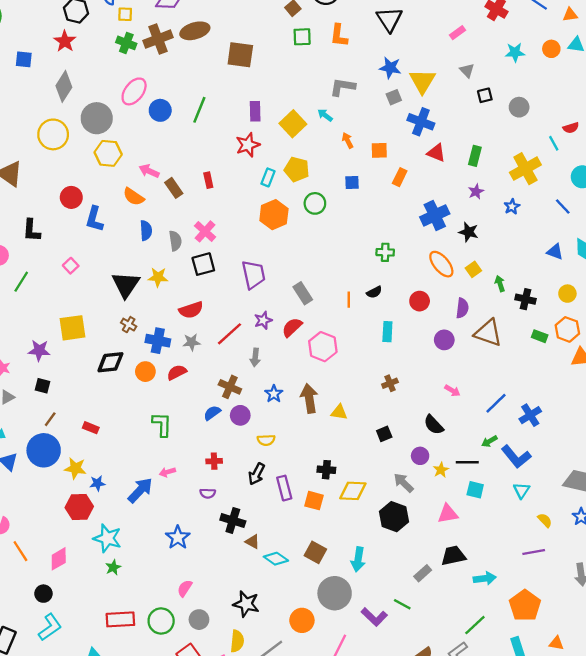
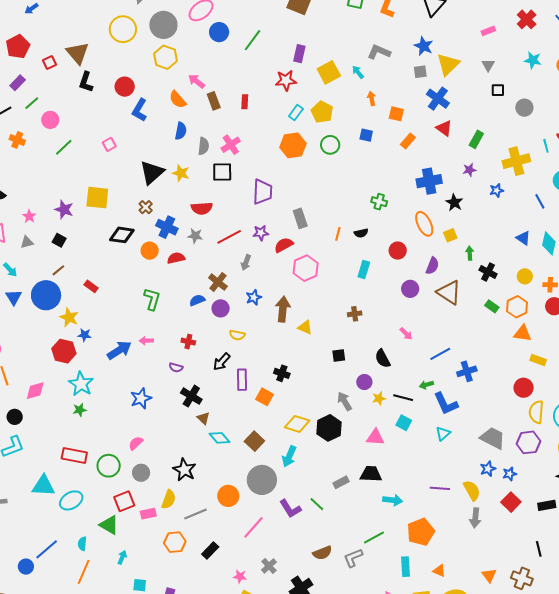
black L-shape: (31, 230) -> (86, 82), moved
yellow diamond: (353, 491) -> (297, 424), moved
yellow semicircle: (545, 520) -> (472, 490), moved, size x1.5

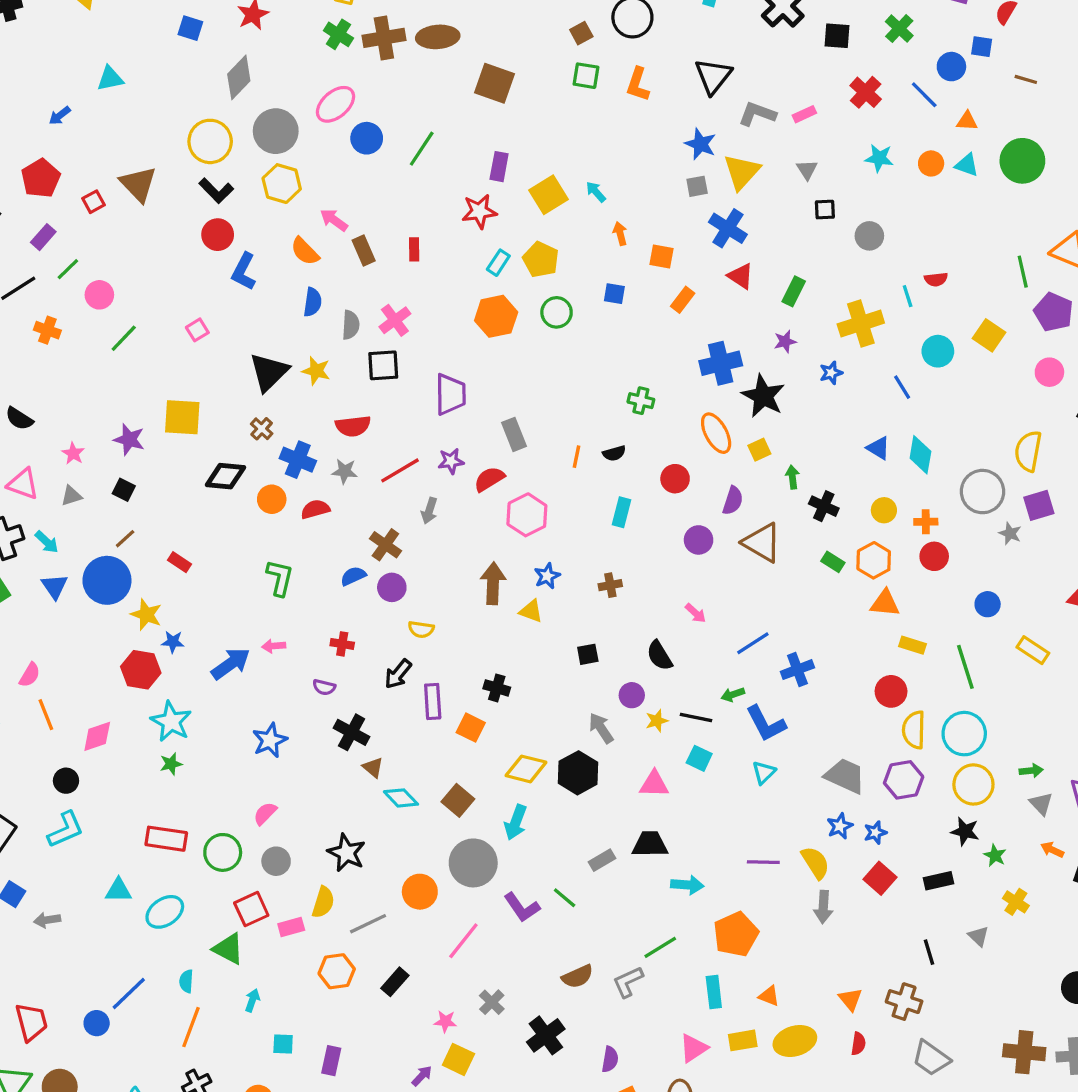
gray L-shape: (379, 52) -> (757, 114), moved
black L-shape: (86, 82) -> (216, 191), moved, turned -60
black star: (454, 203) -> (763, 396), size x1.5
blue star: (254, 297) -> (547, 576), moved
cyan triangle: (43, 486) -> (118, 890), size x0.7

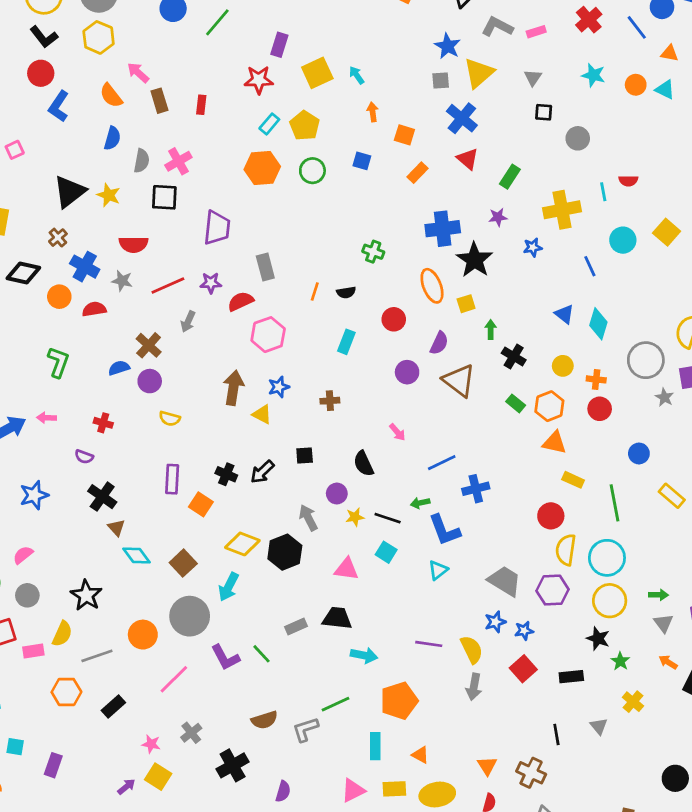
black arrow: (398, 674) -> (262, 472), moved

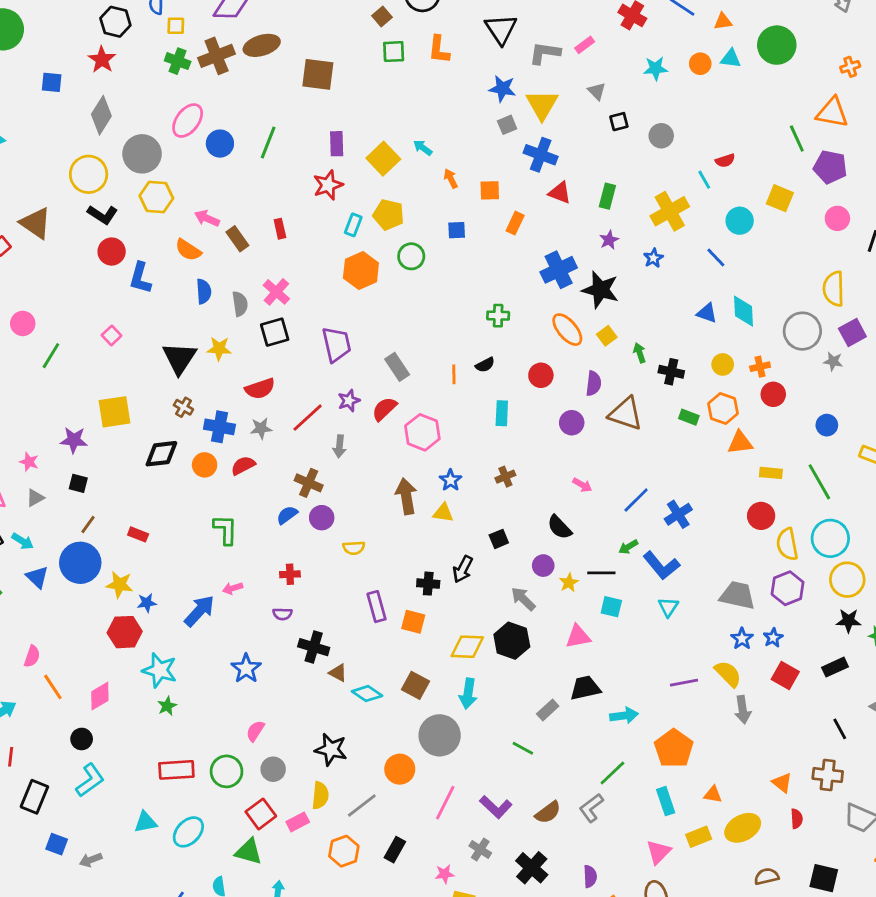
purple L-shape: (225, 658) -> (496, 807), moved

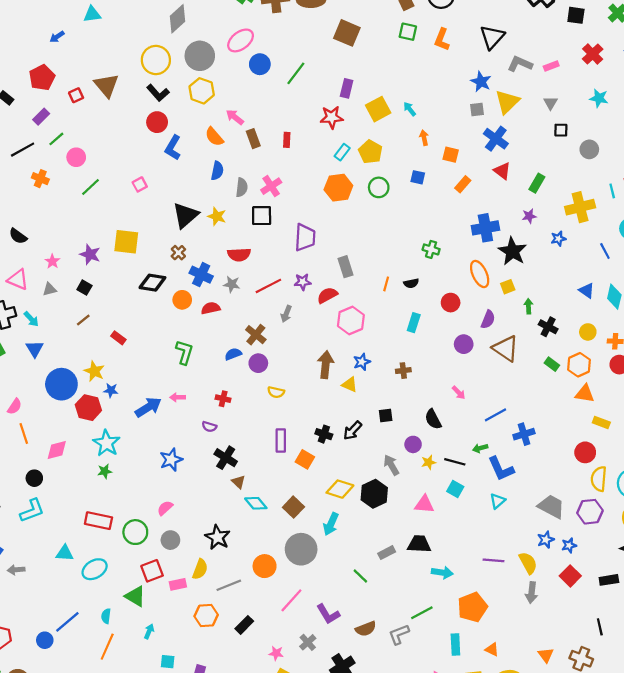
blue circle: (80, 563) -> (61, 384), moved

